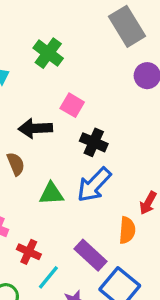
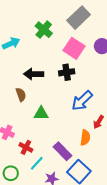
gray rectangle: (127, 26) -> (79, 18), moved, turned 75
pink square: (72, 105) -> (74, 48), moved, size x1.5
black cross: (94, 142) -> (67, 72), moved, turned -35
blue arrow: (94, 185) -> (82, 101), moved

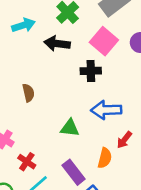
black arrow: (34, 74) -> (57, 44), moved
blue arrow: (82, 101) -> (106, 110), turned 35
green triangle: (41, 113) -> (70, 128), moved

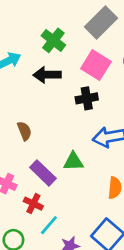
purple rectangle: (74, 172) -> (43, 173), moved

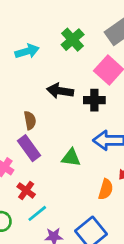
black arrow: (47, 75) -> (60, 91), moved
purple rectangle: (43, 173) -> (29, 148), moved

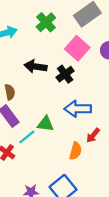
black cross: (94, 100) -> (65, 74), turned -36
cyan line: (37, 213) -> (27, 137), moved

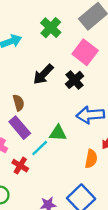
black arrow: (36, 66) -> (43, 74), turned -50

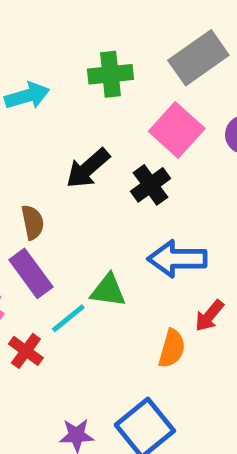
green cross: (51, 28) -> (110, 74), turned 36

